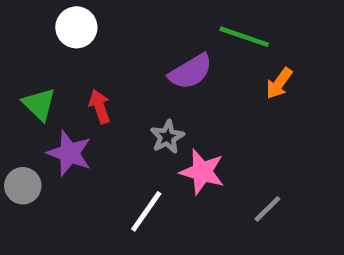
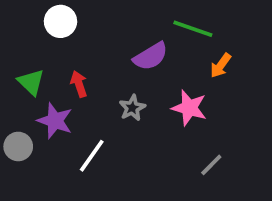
pink star: (202, 172) -> (189, 108), moved
white line: (146, 211) -> (92, 156), moved

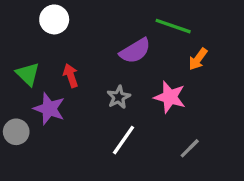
white line: (92, 156) -> (124, 140), moved

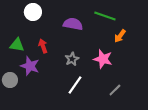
purple semicircle: (135, 51) -> (73, 24), moved, turned -138
green triangle: (28, 74) -> (17, 45), turned -35

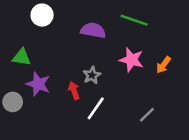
orange arrow: (120, 36) -> (163, 65), moved
red arrow: (43, 46) -> (74, 90), moved
pink star: (103, 59) -> (132, 60), moved

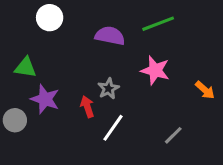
green line: (134, 20) -> (158, 24), turned -40
orange arrow: (163, 65) -> (205, 90), moved, turned -84

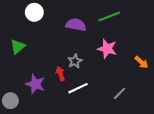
green triangle: (25, 67) -> (18, 47), turned -49
purple star: (45, 99) -> (35, 84), moved
gray circle: (15, 120) -> (10, 101), moved
white line: (113, 128) -> (78, 88), turned 30

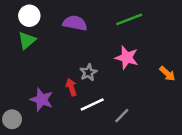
white circle: (34, 12) -> (29, 16), moved
purple semicircle: (76, 25) -> (75, 23), moved
green triangle: (18, 47) -> (27, 40), moved
gray line: (120, 93) -> (122, 116), moved

